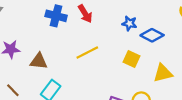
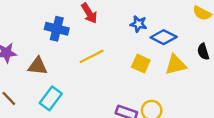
blue cross: (56, 16) -> (57, 29), moved
yellow triangle: (163, 73) -> (176, 65), moved

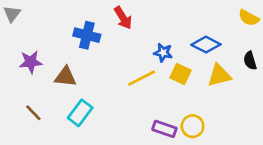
blue star: (138, 24) -> (163, 53), moved
yellow line: (92, 56) -> (142, 78), moved

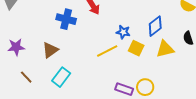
blue diamond: (206, 45) -> (155, 26), turned -65
purple star: (31, 62) -> (16, 47), moved
brown triangle: (65, 77) -> (50, 50), turned -42

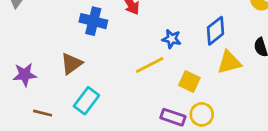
purple star: (16, 47) -> (25, 75), moved
yellow square: (136, 48) -> (189, 81), moved
brown line: (26, 77) -> (43, 113), moved, turned -32

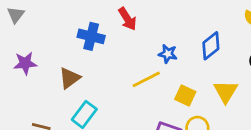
yellow triangle: (229, 62) -> (226, 92), moved, turned -45
purple star: (25, 75) -> (25, 63), moved

